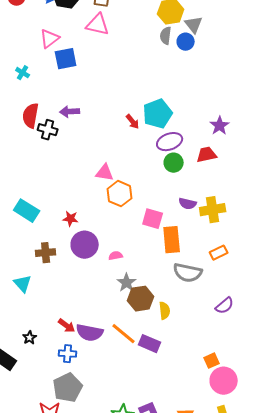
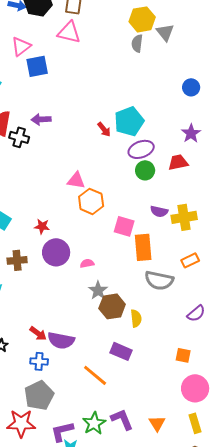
blue circle: (186, 42) -> (191, 87), moved
orange line: (124, 334) -> (95, 375), moved
orange square: (212, 361) -> (183, 355), moved, turned 35

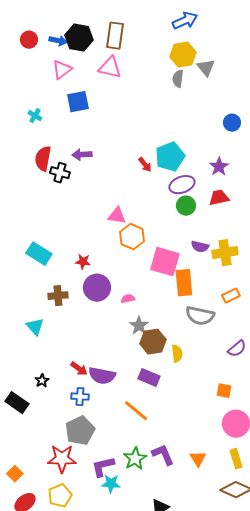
pink triangle: (21, 46) -> (62, 70), moved
purple star: (191, 133) -> (219, 167), moved
pink square: (124, 226) -> (165, 262), size x1.4
purple rectangle: (121, 351) -> (149, 378), moved

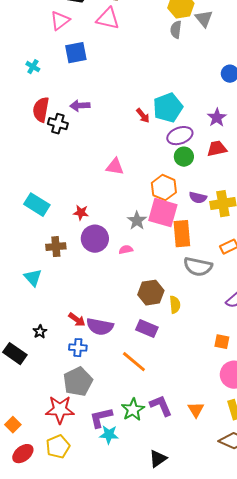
orange hexagon: (132, 237) -> (164, 188), moved
gray star: (139, 326) -> (137, 221), moved

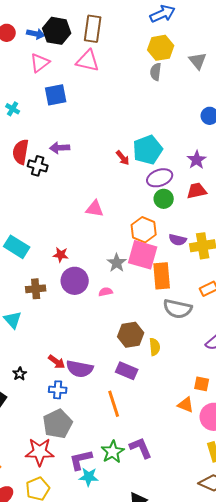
gray triangle: (204, 19) -> (198, 61), moved
orange line: (134, 362) -> (114, 404), turned 32
orange triangle: (196, 410) -> (186, 405), moved, turned -36

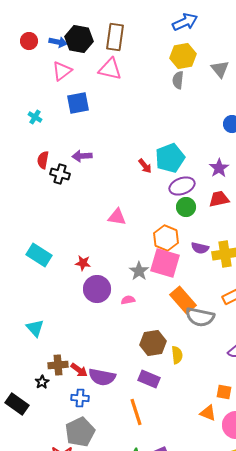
red semicircle: (21, 152) -> (43, 160), size x0.7
orange rectangle: (162, 276) -> (183, 300), moved, turned -36
brown cross: (36, 289) -> (58, 365), moved

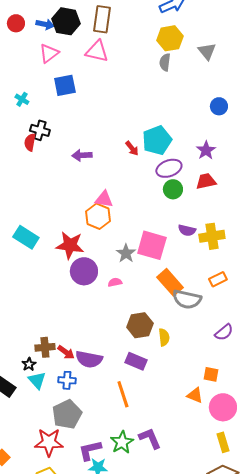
purple arrow: (82, 156) -> (82, 155), moved
black cross: (60, 174) -> (40, 130), moved
orange hexagon: (166, 238) -> (98, 216), moved
red star: (83, 263) -> (70, 245), size x1.8
cyan triangle: (35, 328) -> (37, 380), moved

